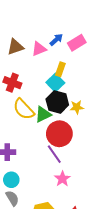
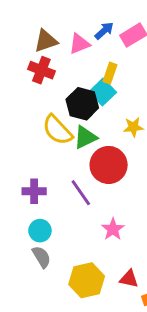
red cross: (12, 83) -> (41, 70), moved
black hexagon: (57, 102) -> (82, 104), moved
purple line: (54, 154) -> (81, 193), moved

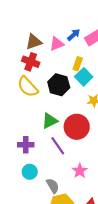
cyan square: (103, 92) -> (84, 77), moved
yellow semicircle: (57, 130) -> (28, 87), moved
green triangle: (85, 137) -> (50, 121), moved
gray semicircle: (41, 257) -> (53, 186), moved

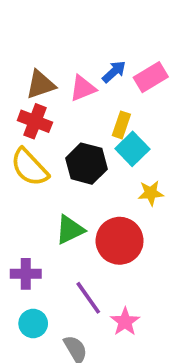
purple line: (58, 146) -> (88, 298), moved

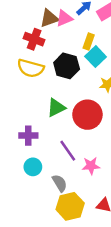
brown triangle: (40, 85) -> (49, 18), moved
yellow semicircle: (29, 167) -> (31, 68), turned -32
pink star: (125, 322) -> (91, 166), turned 30

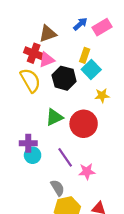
pink triangle: (64, 18) -> (47, 60), moved
yellow semicircle: (31, 68) -> (30, 80), turned -135
cyan circle: (33, 167) -> (33, 155), moved

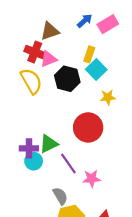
green triangle: (54, 117) -> (49, 144), moved

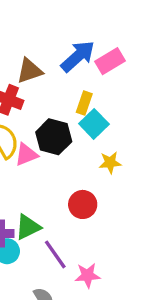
blue arrow: (85, 21) -> (78, 56), size x1.6
pink triangle: (49, 59) -> (26, 155), moved
red circle: (88, 127) -> (83, 204), size x0.7

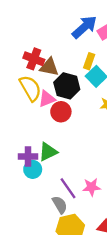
brown triangle: (30, 71) -> (49, 67), moved, turned 30
red circle: (83, 204) -> (61, 112), moved
purple line: (55, 254) -> (68, 188), moved

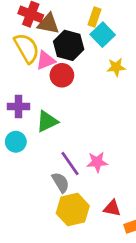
purple cross: (28, 156) -> (19, 106), moved
cyan circle: (33, 169) -> (16, 142), moved

